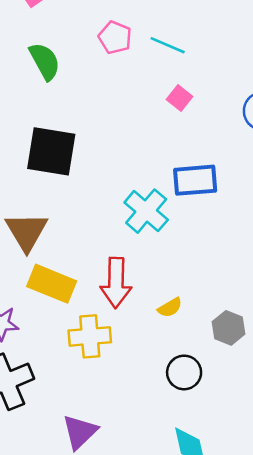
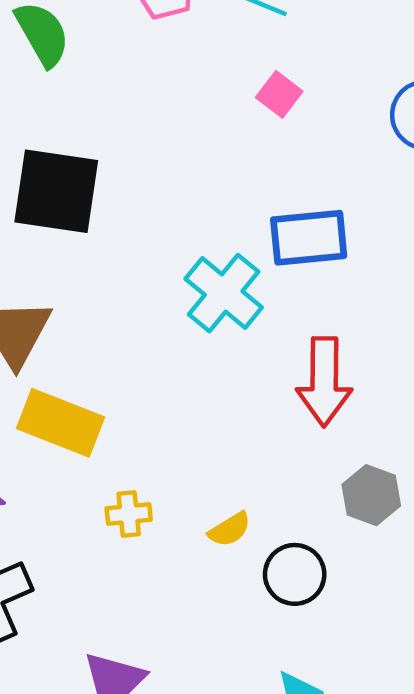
red arrow: (116, 283) -> (324, 382), moved
yellow semicircle: (170, 308) -> (230, 529), moved
yellow cross: (90, 336) -> (129, 514), size x0.6

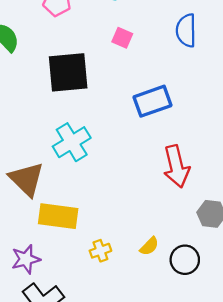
black square: (56, 191) -> (68, 72), moved
cyan cross: (224, 293) -> (72, 142), moved, turned 33

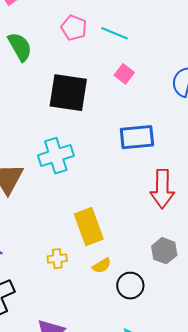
red arrow: (176, 166) -> (162, 189), moved
yellow rectangle: (58, 216) -> (89, 226), moved, turned 48

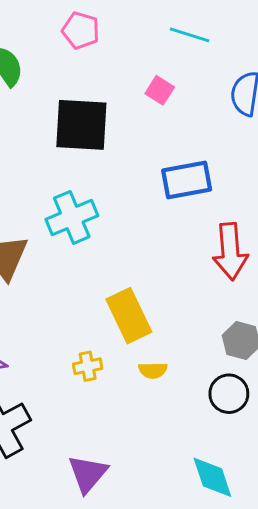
cyan line: (115, 33) -> (190, 35), moved
yellow semicircle: (102, 266) -> (153, 370), turned 36
black circle: (130, 286) -> (229, 394), moved

